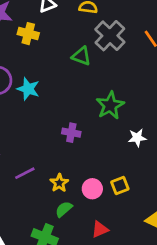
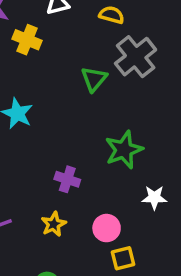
green triangle: (81, 56) -> (94, 79), turned 42
yellow star: (59, 183) -> (54, 224), moved
pink circle: (92, 189) -> (107, 228), moved

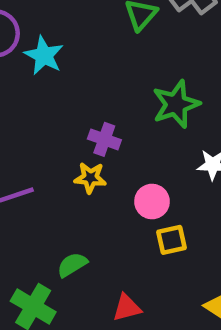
yellow star: (54, 224) -> (90, 178), moved, turned 30

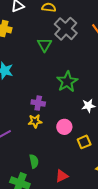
yellow square: (172, 240) -> (84, 142), moved
green semicircle: (72, 265) -> (34, 161), turned 120

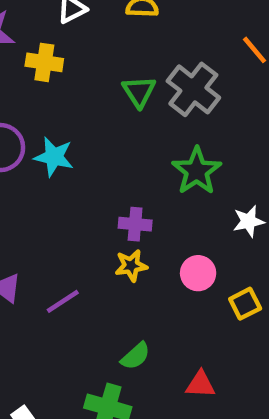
gray cross: (66, 29) -> (193, 89), moved
green semicircle: (34, 161) -> (136, 356), turned 64
red triangle: (62, 176) -> (201, 384), turned 32

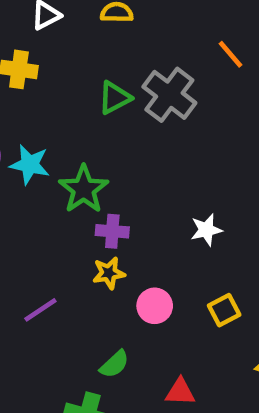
green triangle: (139, 92) -> (115, 98), turned 36
green star: (197, 171) -> (84, 189), moved
white star: (249, 221) -> (206, 230), moved
pink circle: (198, 273) -> (155, 306), moved

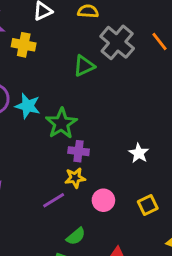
gray cross: (169, 95) -> (117, 42), moved
white star: (206, 230) -> (139, 153), turned -30
purple line: (40, 310) -> (54, 200), moved

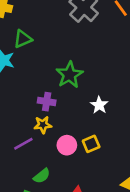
green triangle: (84, 66) -> (23, 39), moved
green star: (61, 123) -> (69, 75), moved
yellow square: (148, 205) -> (91, 144), moved

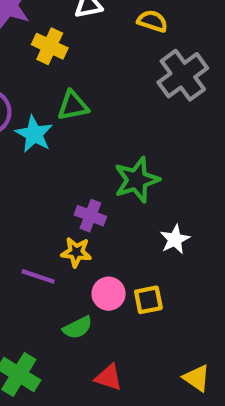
purple line: (23, 144) -> (38, 276), turned 36
green semicircle: (42, 176) -> (78, 328), moved

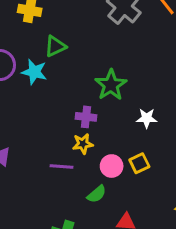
white star: (175, 239) -> (147, 118), turned -30

